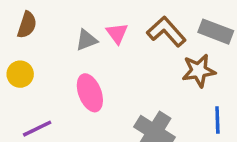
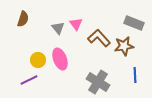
brown L-shape: (166, 32) -> (99, 38), moved
gray triangle: (86, 40) -> (58, 28), turned -48
yellow circle: (20, 74) -> (38, 60), moved

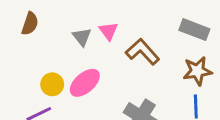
brown star: (124, 46) -> (197, 71), moved
pink ellipse: (60, 59) -> (85, 83), turned 70

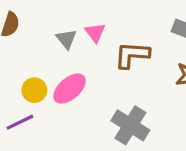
brown L-shape: (143, 52) -> (132, 55), turned -44

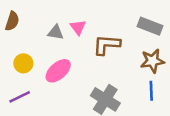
gray triangle: (66, 39) -> (56, 32), turned -42
yellow circle: (34, 90) -> (23, 63), moved

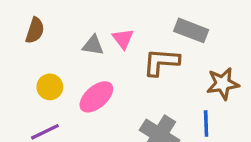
gray rectangle: (150, 26) -> (191, 30), moved
blue line: (151, 91) -> (206, 123), moved

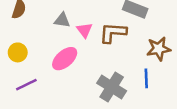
pink triangle: (123, 39) -> (84, 30), moved
yellow circle: (50, 87) -> (18, 52), moved

